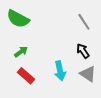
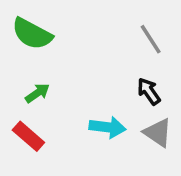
cyan arrow: (60, 71) -> (107, 127), turned -72
red rectangle: (26, 76) -> (28, 136), moved

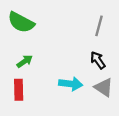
gray line: (151, 39) -> (99, 26), turned 48
red rectangle: (28, 136) -> (19, 90), turned 48

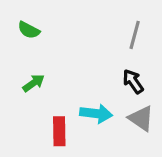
green semicircle: (21, 22) -> (29, 30), size x0.6
red rectangle: (19, 90) -> (59, 131), moved

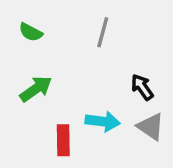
gray line: (135, 35) -> (103, 32), moved
green arrow: (34, 83) -> (36, 89), size x1.4

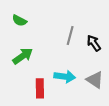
gray line: (103, 32) -> (70, 36), moved
black arrow: (142, 87) -> (94, 43), moved

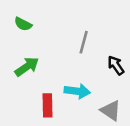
black arrow: (94, 43) -> (116, 65), moved
gray triangle: (95, 80) -> (111, 111), moved

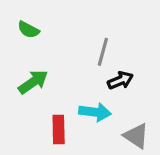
black arrow: (116, 65) -> (120, 80), moved, turned 102

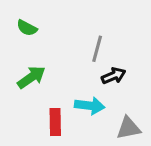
gray triangle: (136, 136) -> (128, 128), turned -45

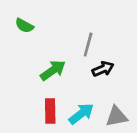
green arrow: (31, 77) -> (53, 70), moved
cyan arrow: (90, 106) -> (81, 114), moved, turned -45

